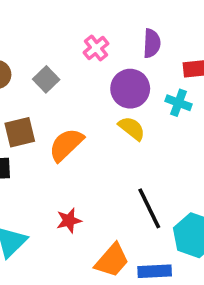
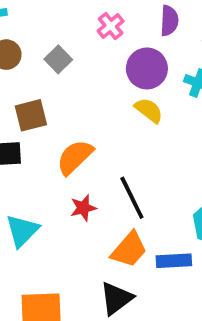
orange semicircle: (66, 145) -> (75, 157), moved
black line: (149, 208) -> (132, 198), moved

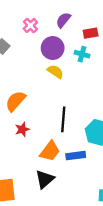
purple semicircle: (169, 21) -> (63, 20), turned -140
black line: (132, 198) -> (63, 119), moved, turned 35

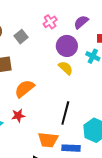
red star: (22, 129) -> (18, 116), moved
orange trapezoid: (50, 151) -> (48, 140), turned 50

